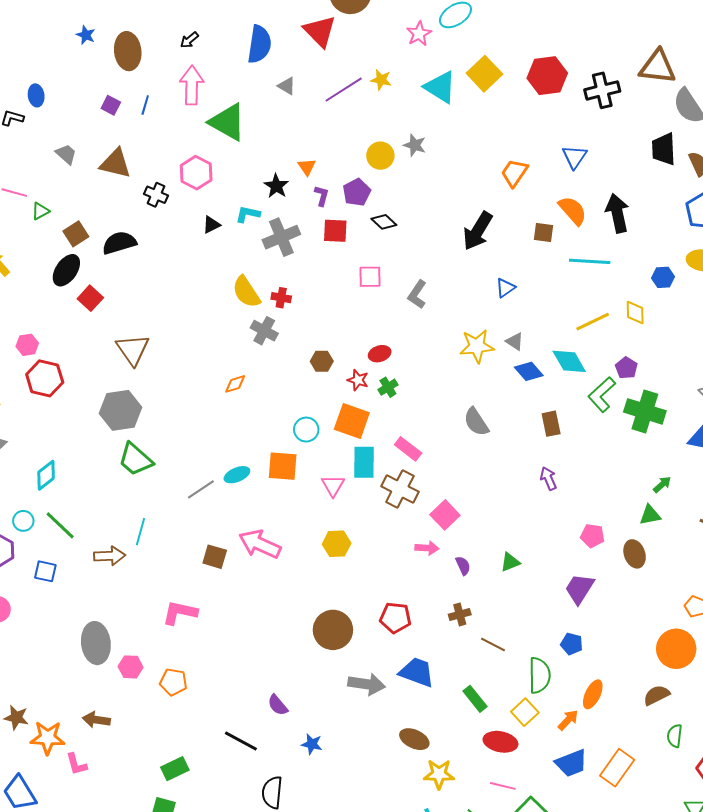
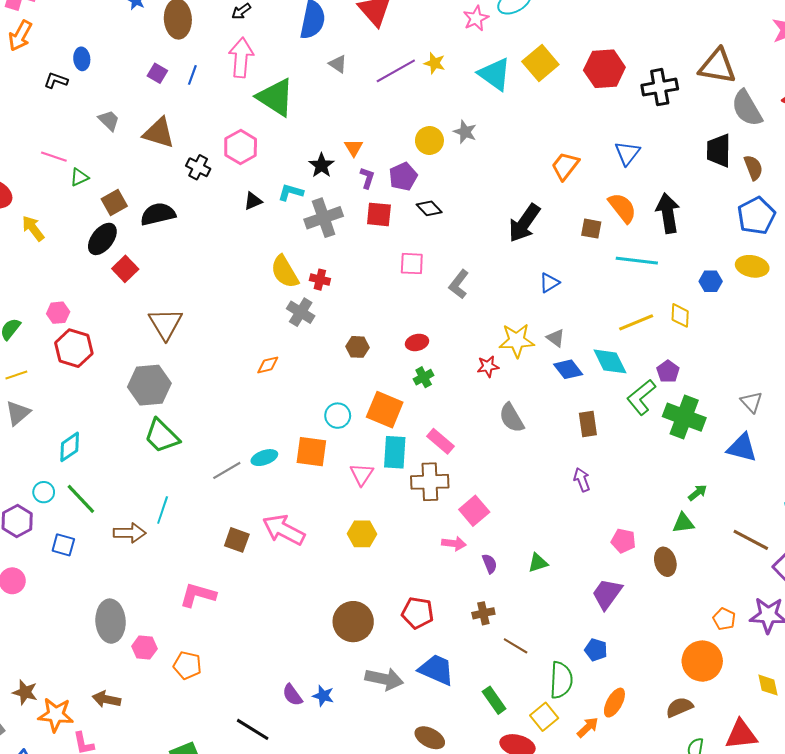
red star: (358, 380) -> (488, 366), moved, turned -30
brown cross: (400, 489) -> (430, 482), turned -33
blue star: (312, 744) -> (323, 696), moved

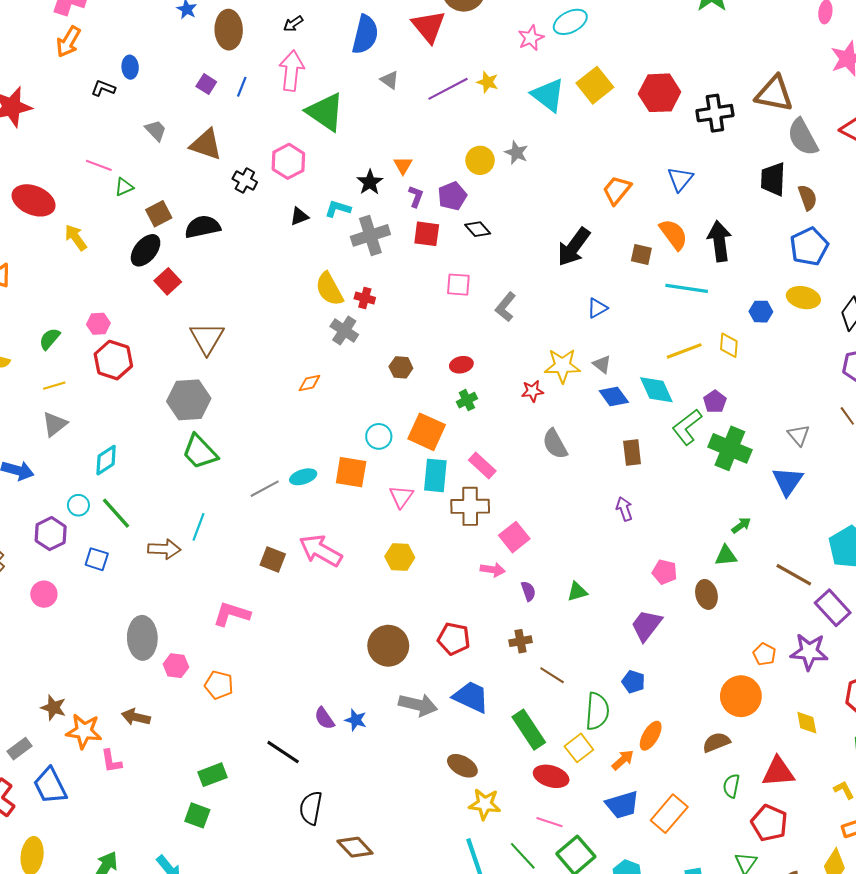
blue triangle: (742, 448) -> (788, 481), turned 48
green rectangle: (494, 700) -> (529, 730), size x1.4

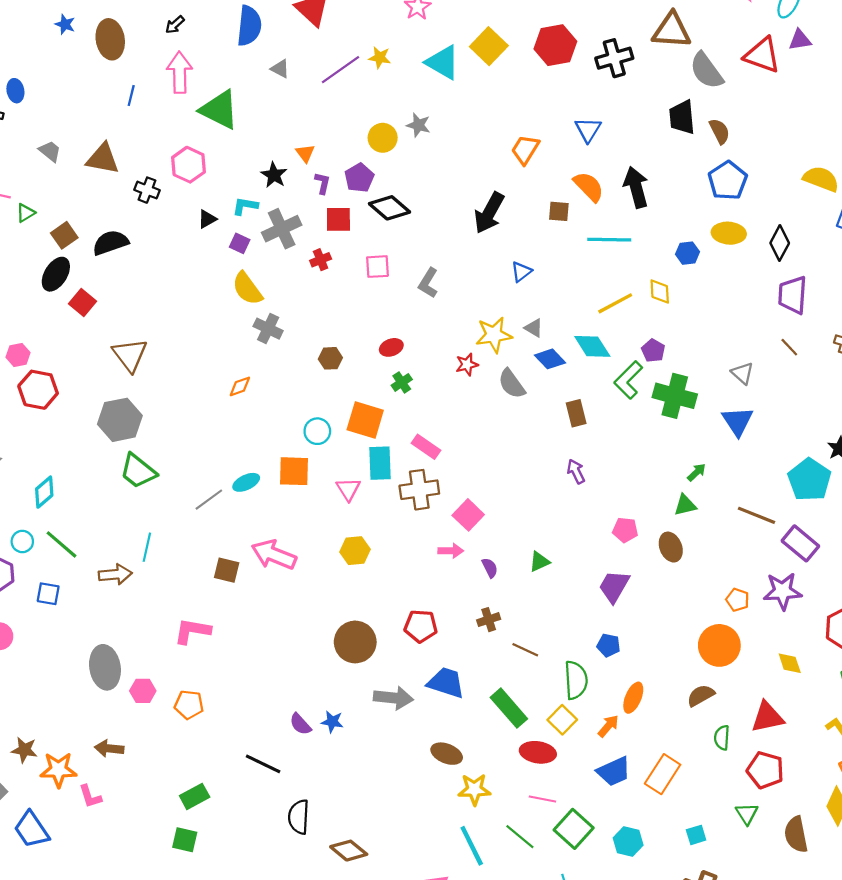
purple square: (206, 84) -> (240, 243), moved
black diamond: (478, 229) -> (389, 208), size x1.5
red cross: (365, 298) -> (321, 260), moved, turned -30
gray semicircle: (555, 444) -> (512, 384), moved

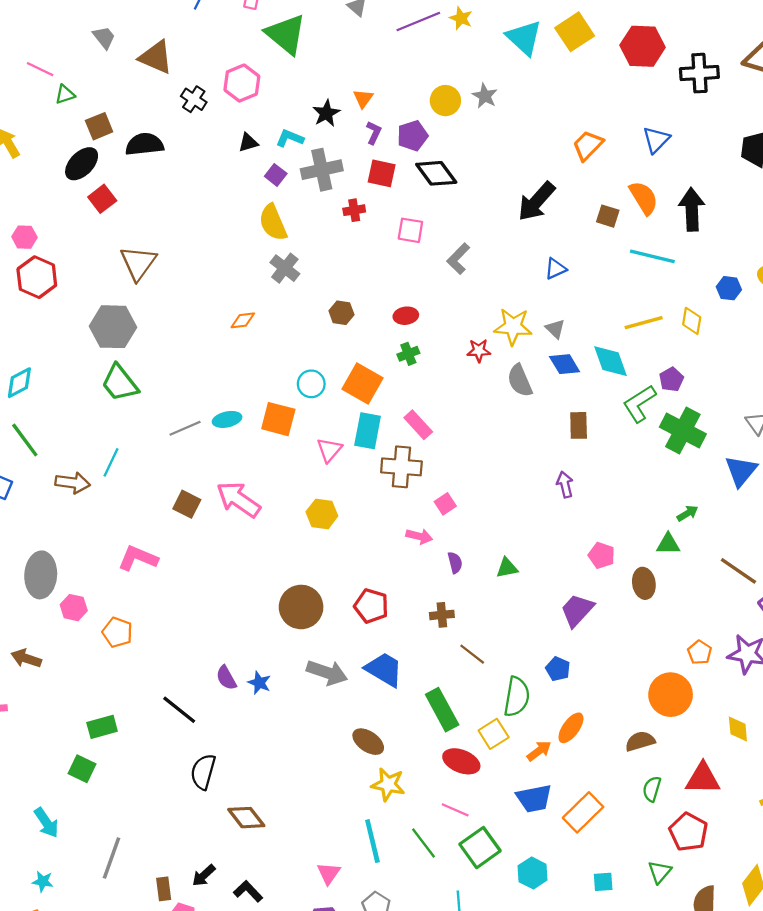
pink square: (468, 515) -> (445, 504), size x0.7

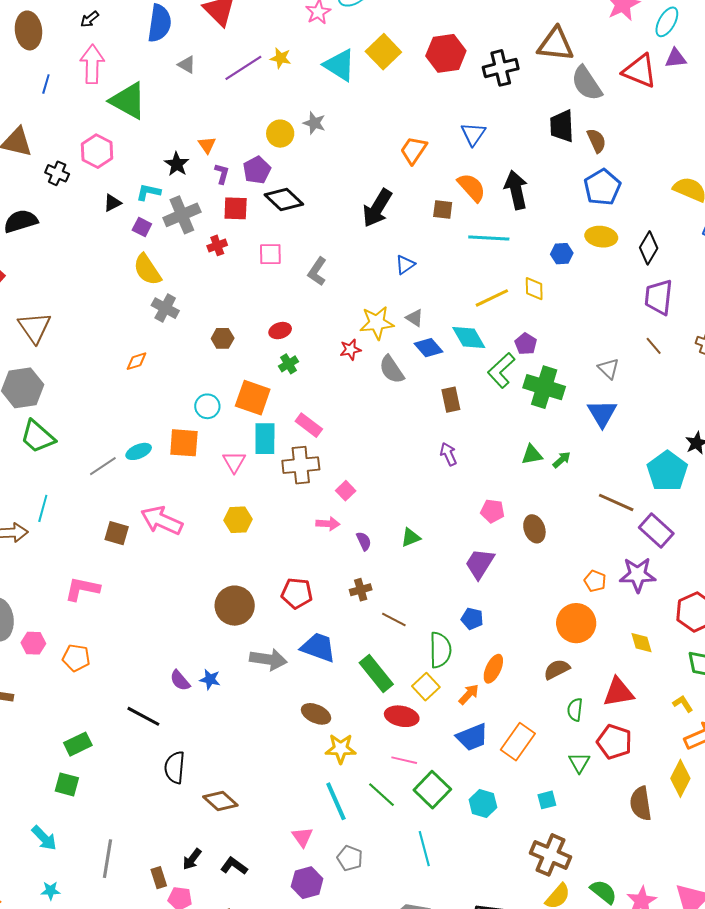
green triangle: (668, 544) -> (532, 455), moved
green triangle: (660, 872) -> (579, 763), moved

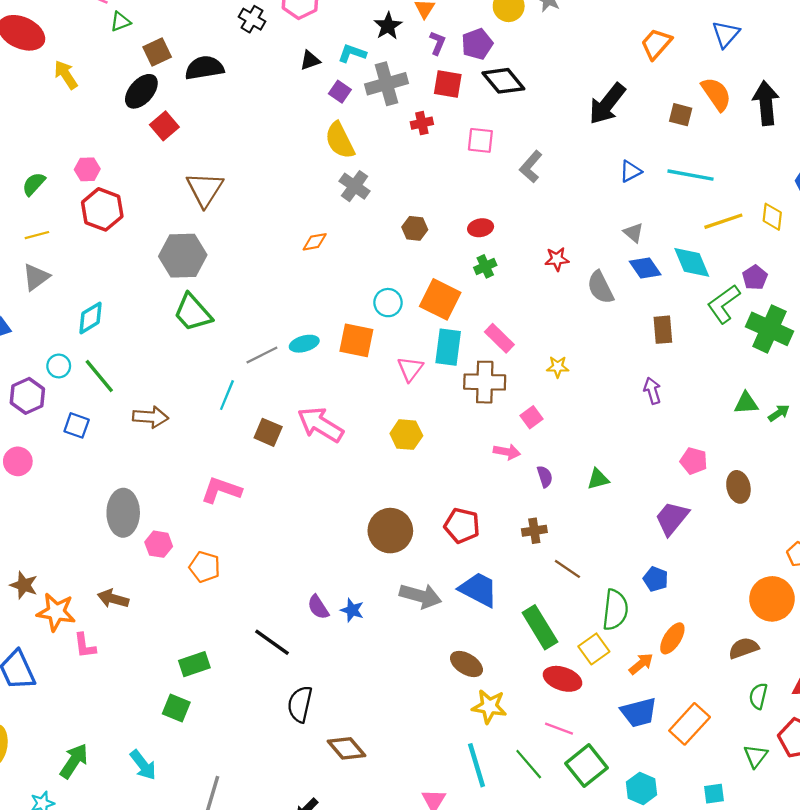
cyan line: (489, 238) -> (690, 175), moved
yellow star: (377, 323) -> (558, 367), moved, size x0.6
cyan line: (43, 508) -> (227, 395), moved

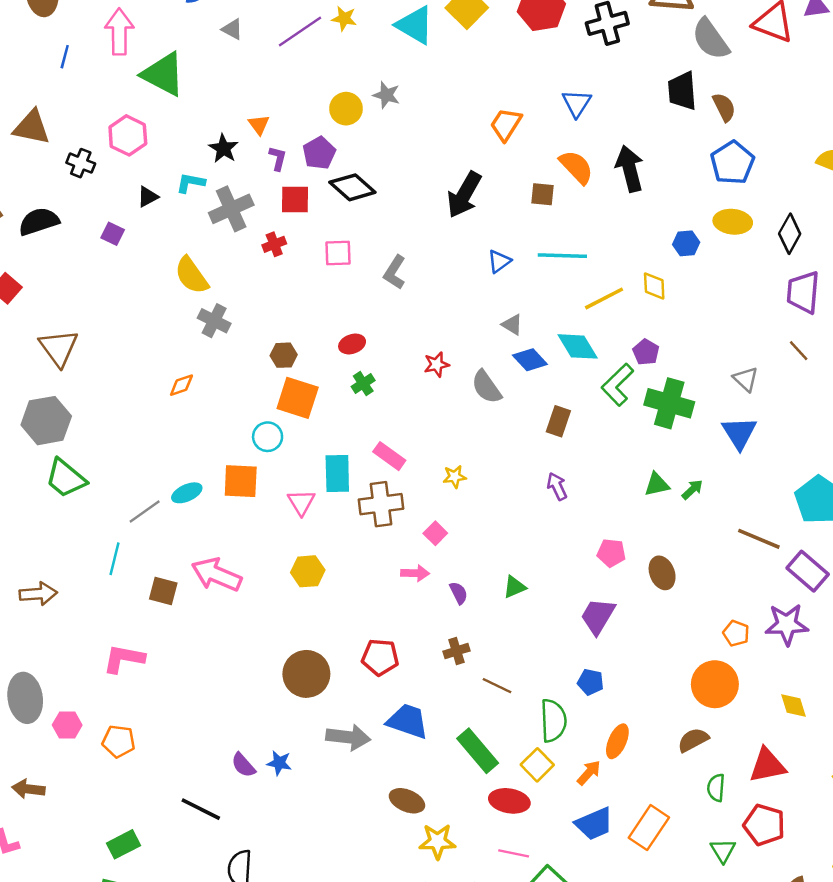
purple square: (340, 92) -> (113, 234), moved
orange square: (440, 299) -> (298, 398), moved
brown rectangle: (663, 330) -> (558, 421), turned 32

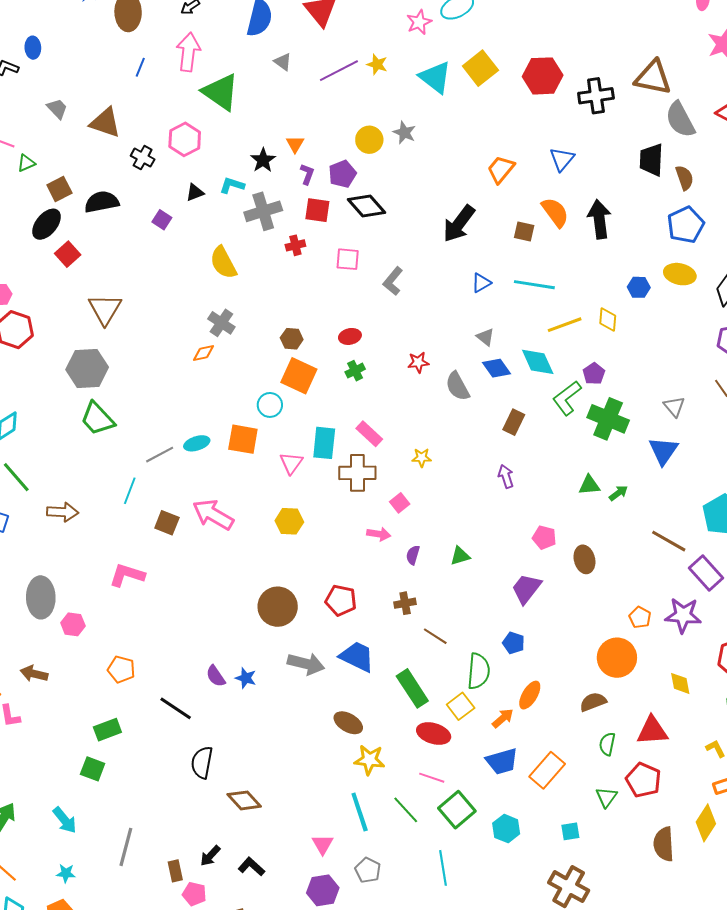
gray cross: (214, 321) -> (221, 323), moved
purple semicircle: (459, 593) -> (413, 555), turned -144
orange pentagon: (119, 741) -> (121, 669), moved

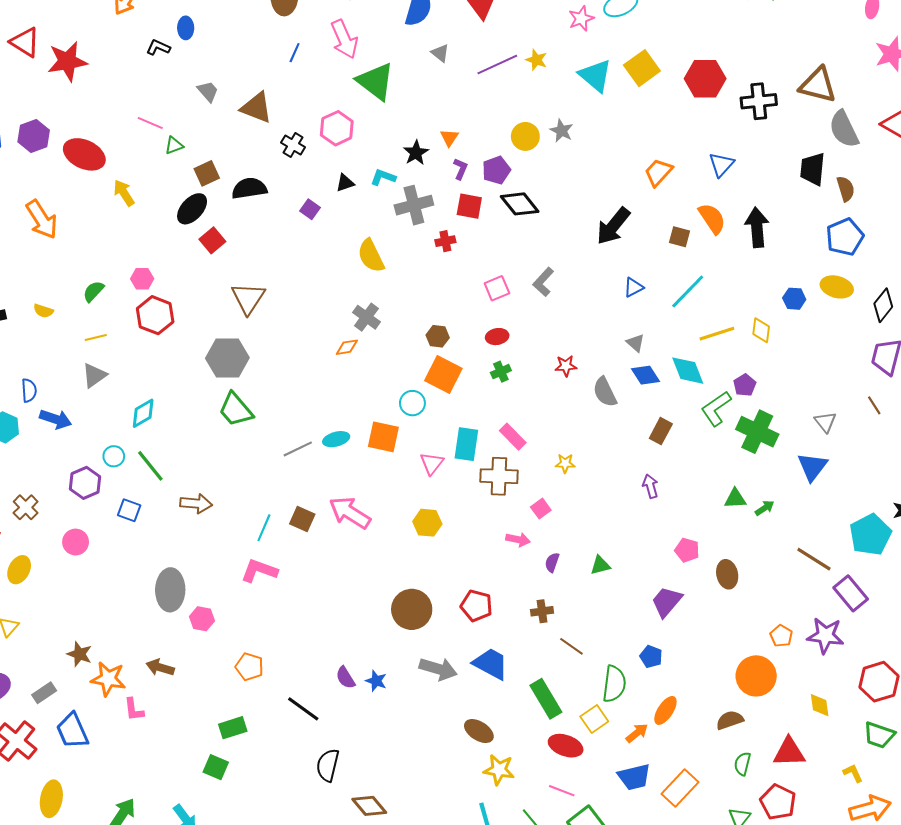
pink arrow: (188, 52) -> (344, 39), turned 147
pink square: (348, 259) -> (497, 288), moved, turned -30
cyan line: (534, 285) -> (688, 291), turned -57
cyan line: (130, 491) -> (264, 528), moved

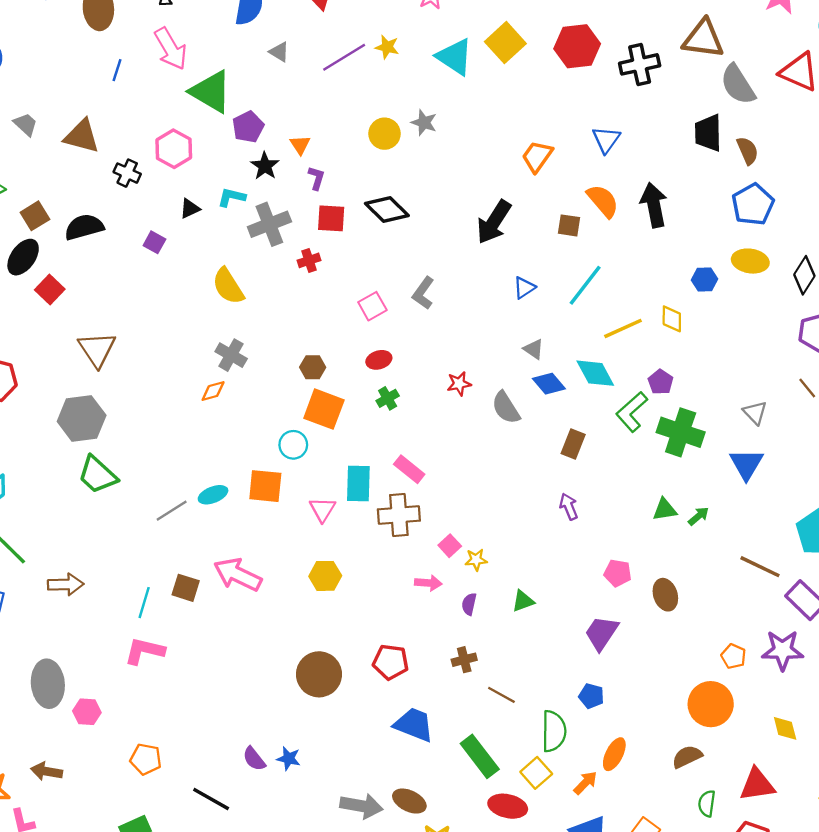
purple pentagon: (496, 170) -> (248, 127), moved
yellow star: (565, 463) -> (476, 560), moved
gray arrow: (438, 669) -> (361, 806), moved

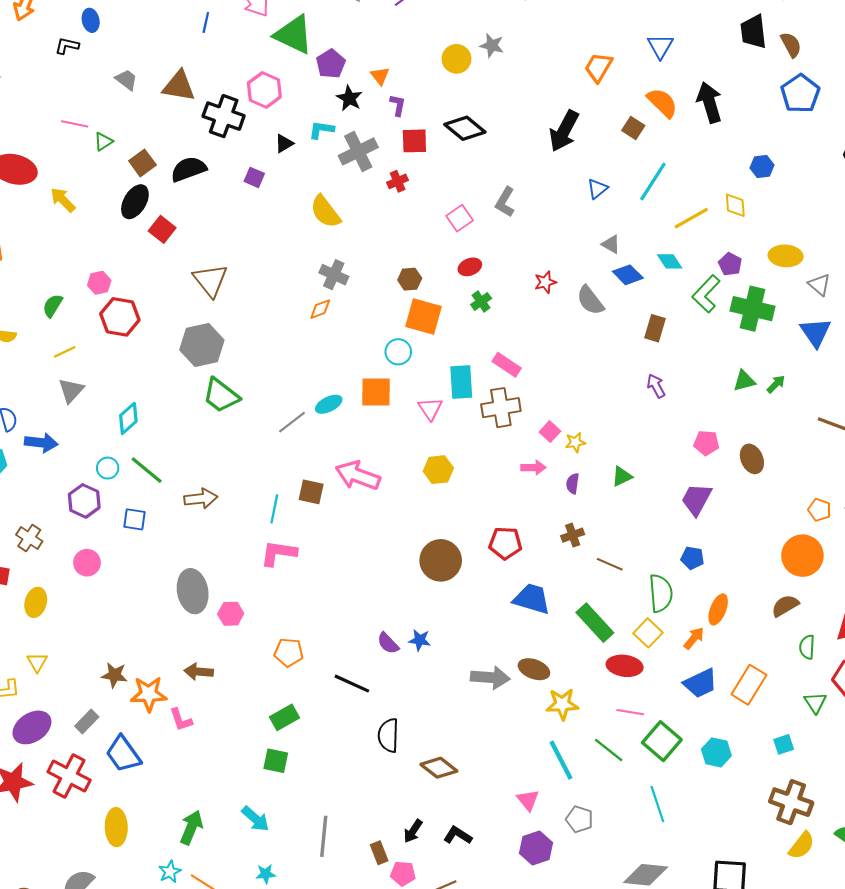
black cross: (127, 173) -> (224, 116), size x1.6
brown square: (569, 225) -> (633, 128), turned 30
yellow ellipse: (750, 261) -> (786, 256), moved
cyan diamond: (595, 373) -> (670, 261), size x0.7

